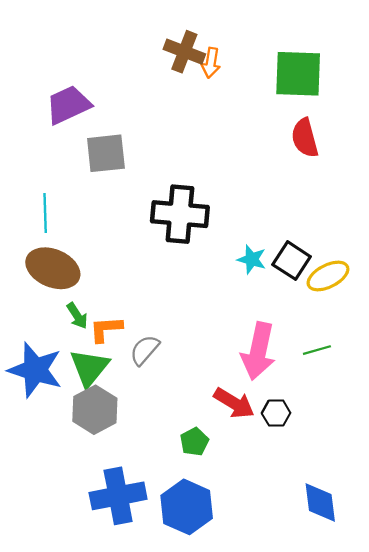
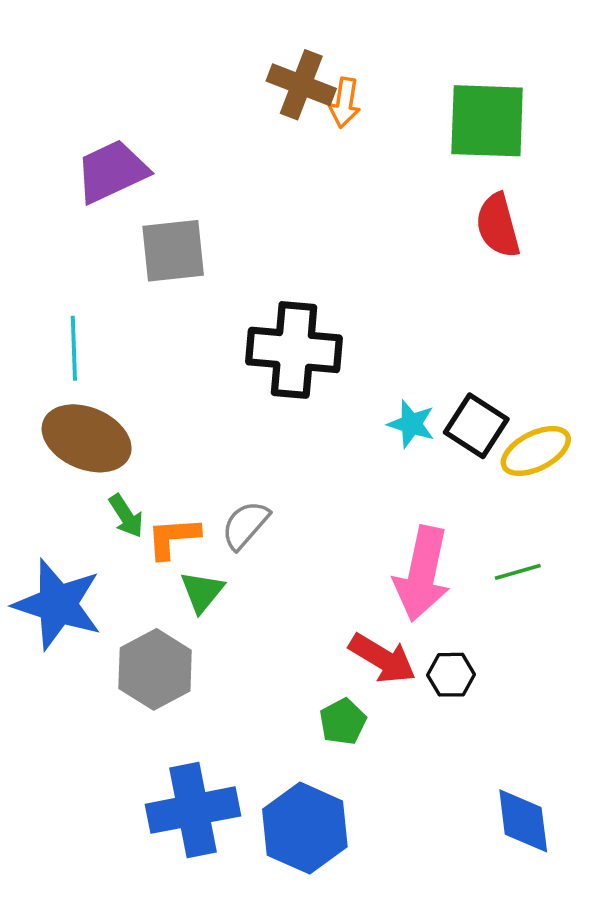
gray semicircle: (145, 350) -> (245, 525), moved
green triangle: (89, 368) -> (202, 592), moved, size x0.7
green pentagon: (194, 442) -> (343, 722), moved

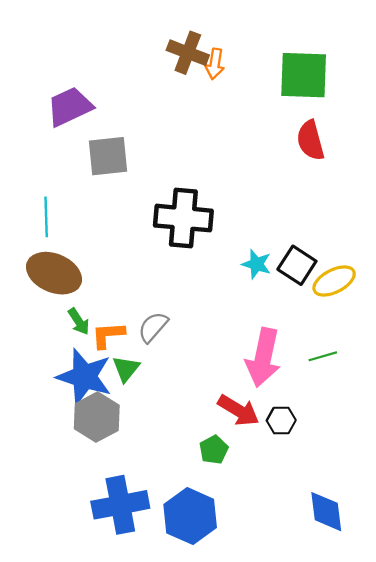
blue star: (58, 604) -> (84, 377), moved

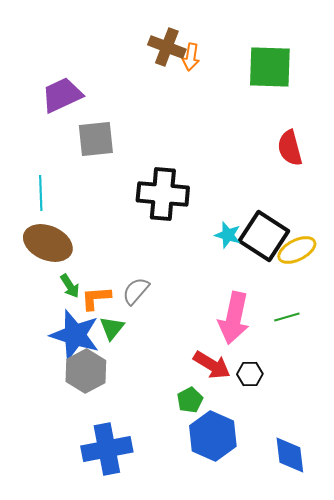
red semicircle: (310, 140) -> (290, 148), moved
black square: (297, 265) -> (264, 236), size x1.4
blue hexagon: (190, 516) -> (213, 436), moved

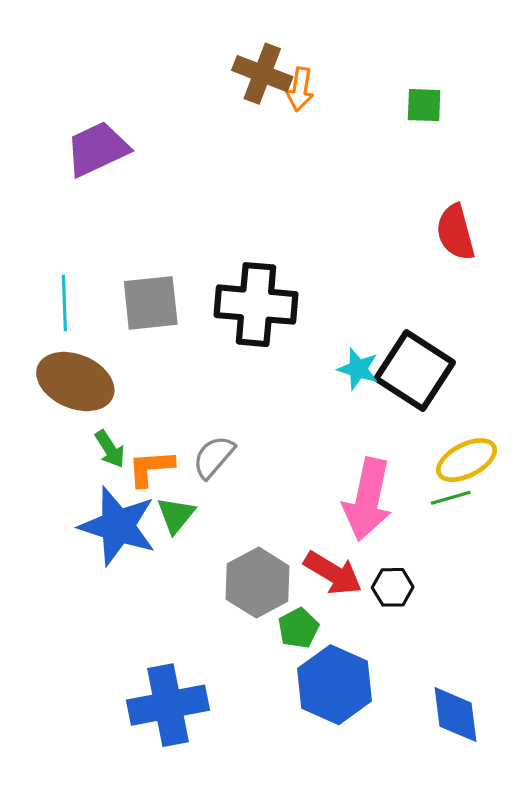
green square: (270, 67) -> (424, 105), size x0.5
gray square: (96, 139) -> (151, 303), moved
yellow ellipse: (297, 250) -> (466, 460), moved
gray hexagon: (86, 371) -> (258, 583), moved

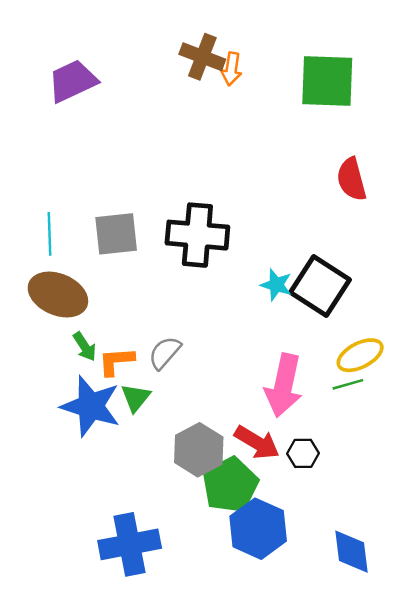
green square: (424, 105) -> (327, 81), size x2.0
purple trapezoid: (97, 149) -> (73, 81), moved
green pentagon: (298, 628) -> (230, 485), size x1.8

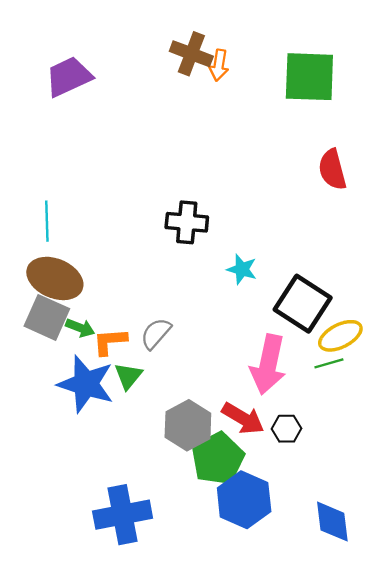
gray square: (116, 234) -> (47, 317), moved, turned 30
black cross: (197, 235) -> (187, 222), size x0.7
cyan star: (276, 285) -> (242, 269), moved
black square: (320, 286) -> (303, 304), moved
green arrow: (85, 347) -> (80, 328), turned -36

